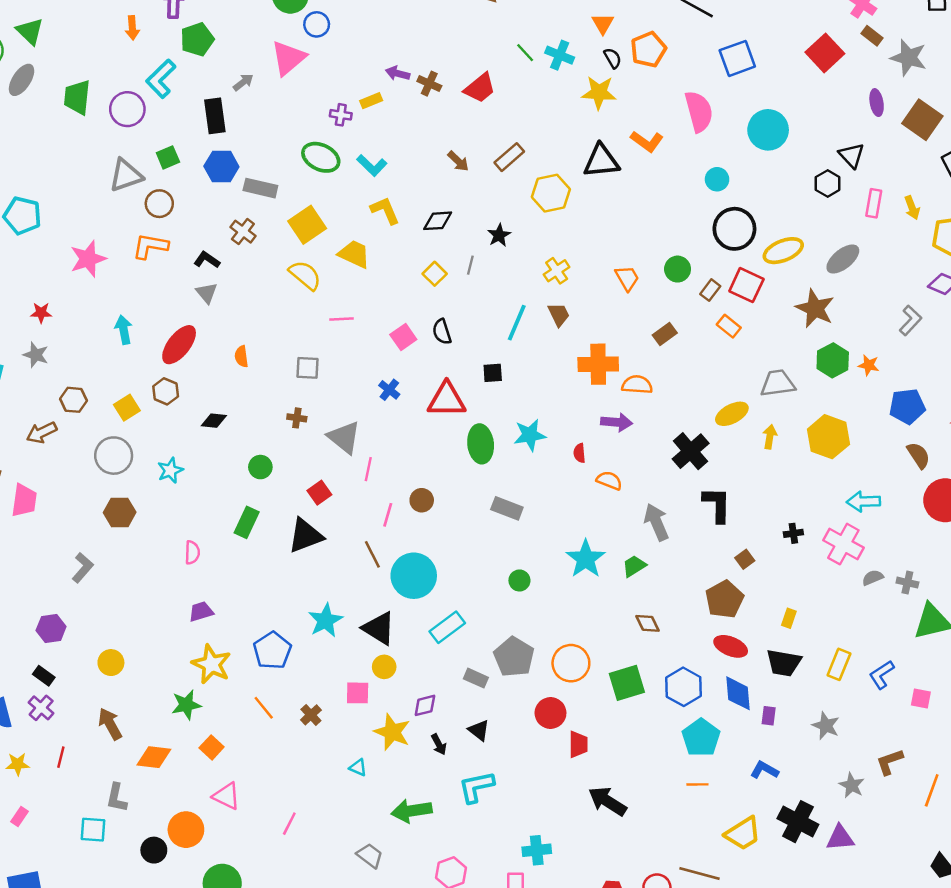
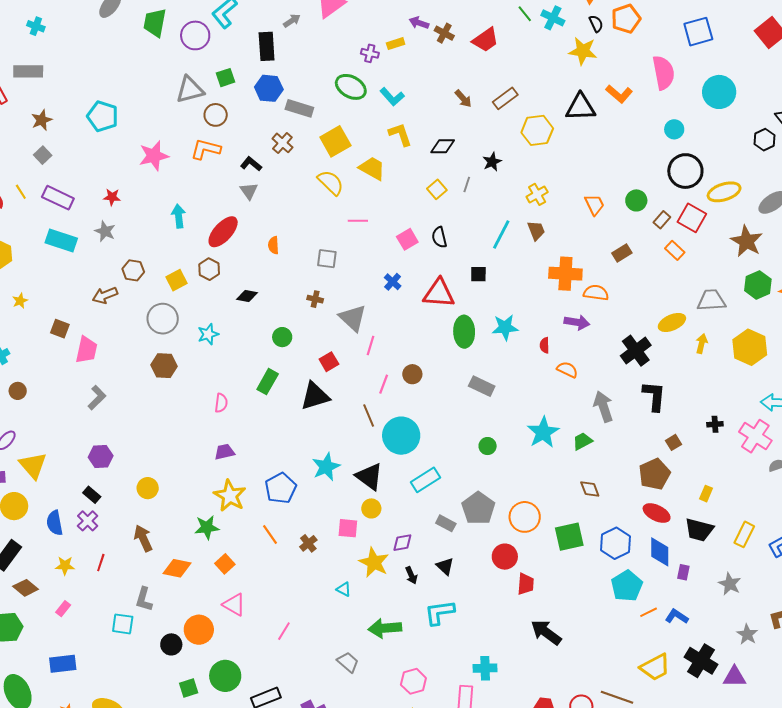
gray L-shape: (83, 568) -> (97, 398), moved
orange line: (697, 784) -> (649, 612), moved, turned -30

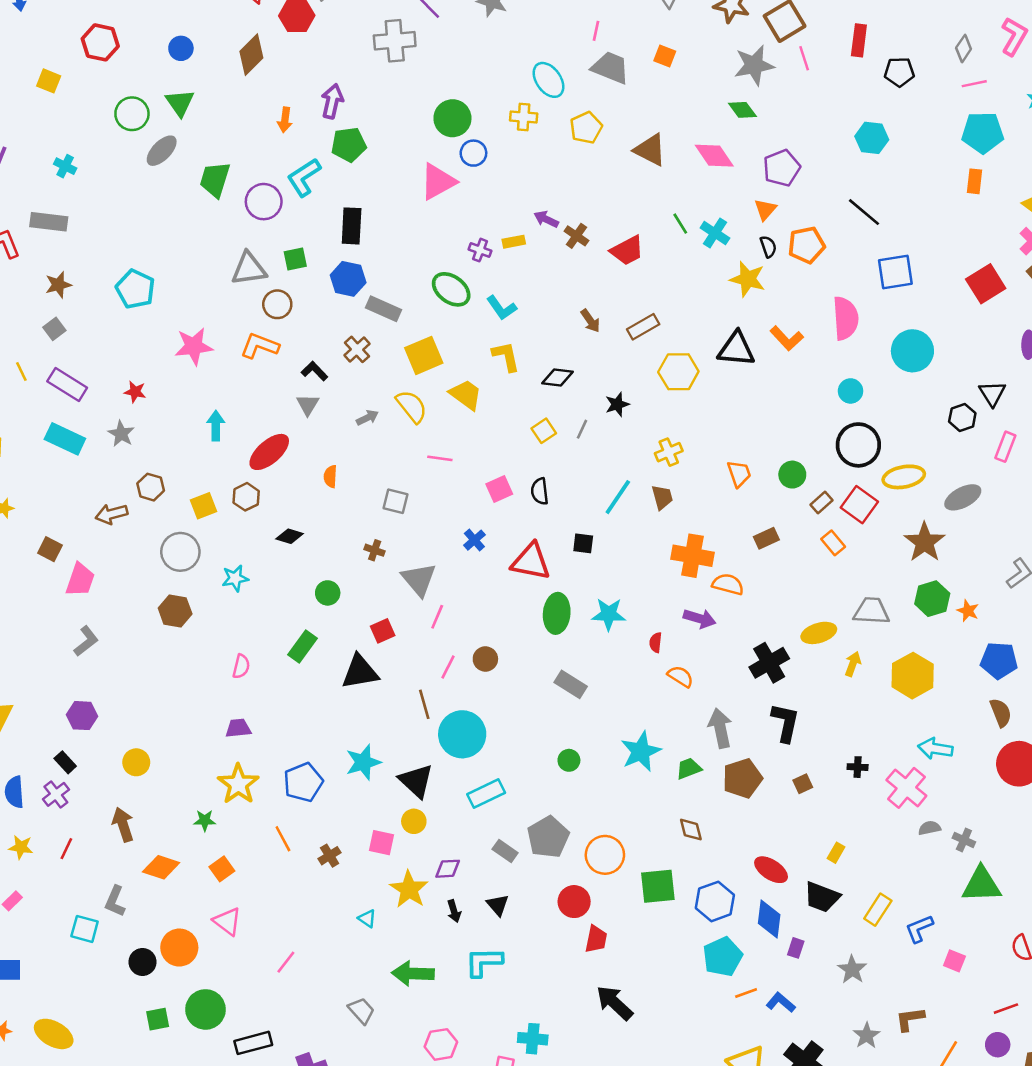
gray arrow: (292, 21) -> (367, 418), moved
brown pentagon: (654, 474) -> (742, 778), moved
green star: (207, 527) -> (205, 820), size x0.7

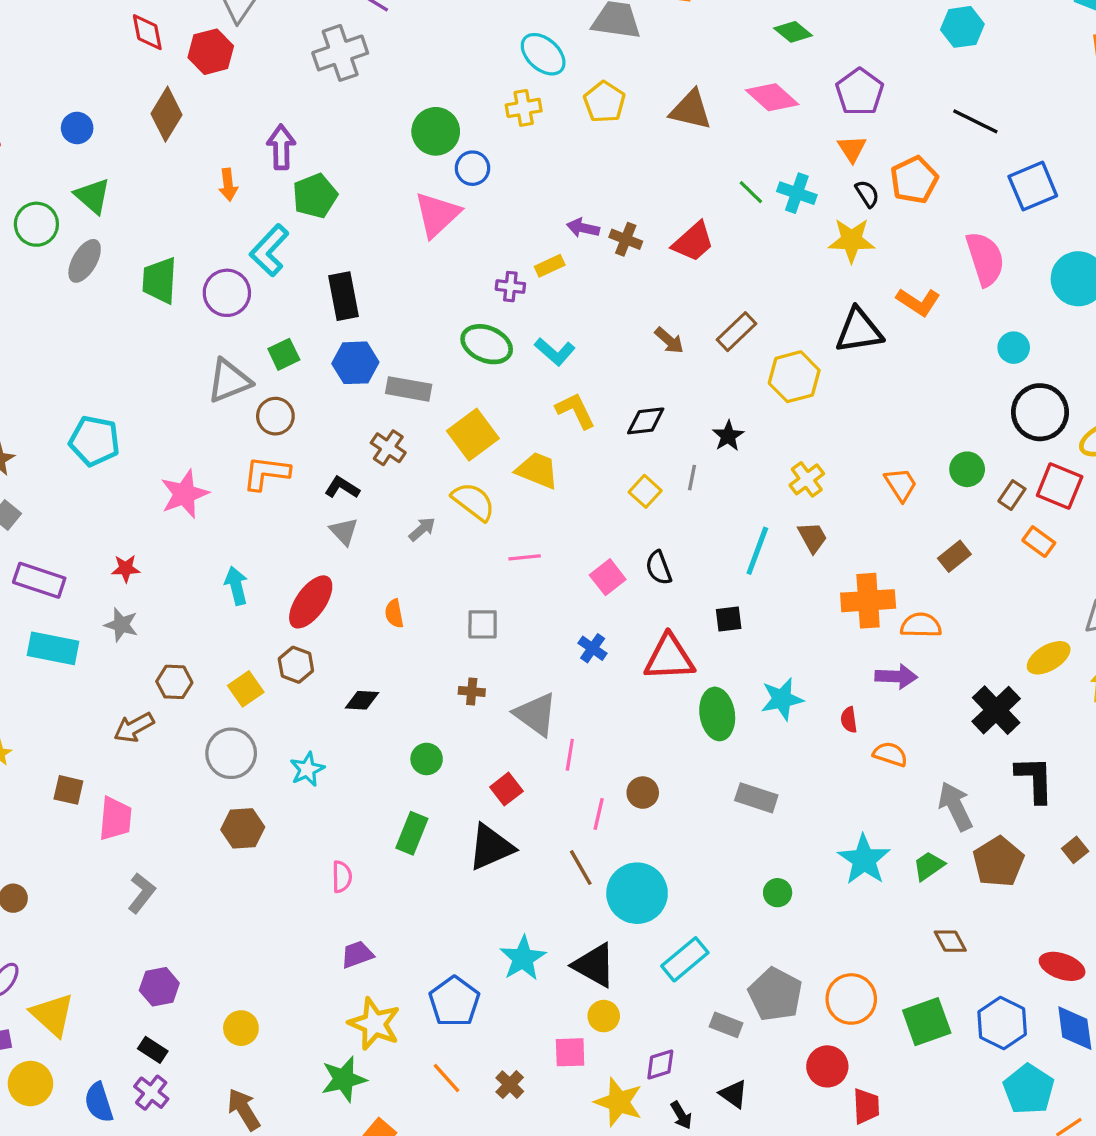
green star: (205, 820) -> (344, 1079), size x1.6

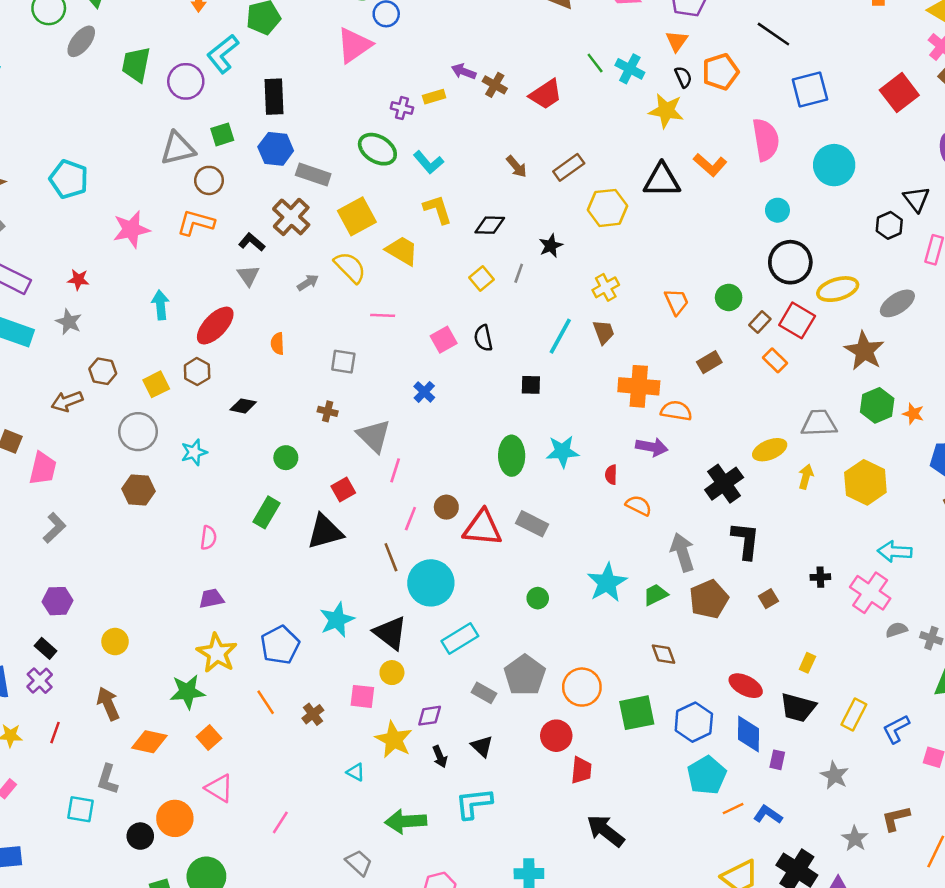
brown cross: (388, 448) -> (291, 217), size x1.4
red triangle: (669, 658) -> (482, 528), moved

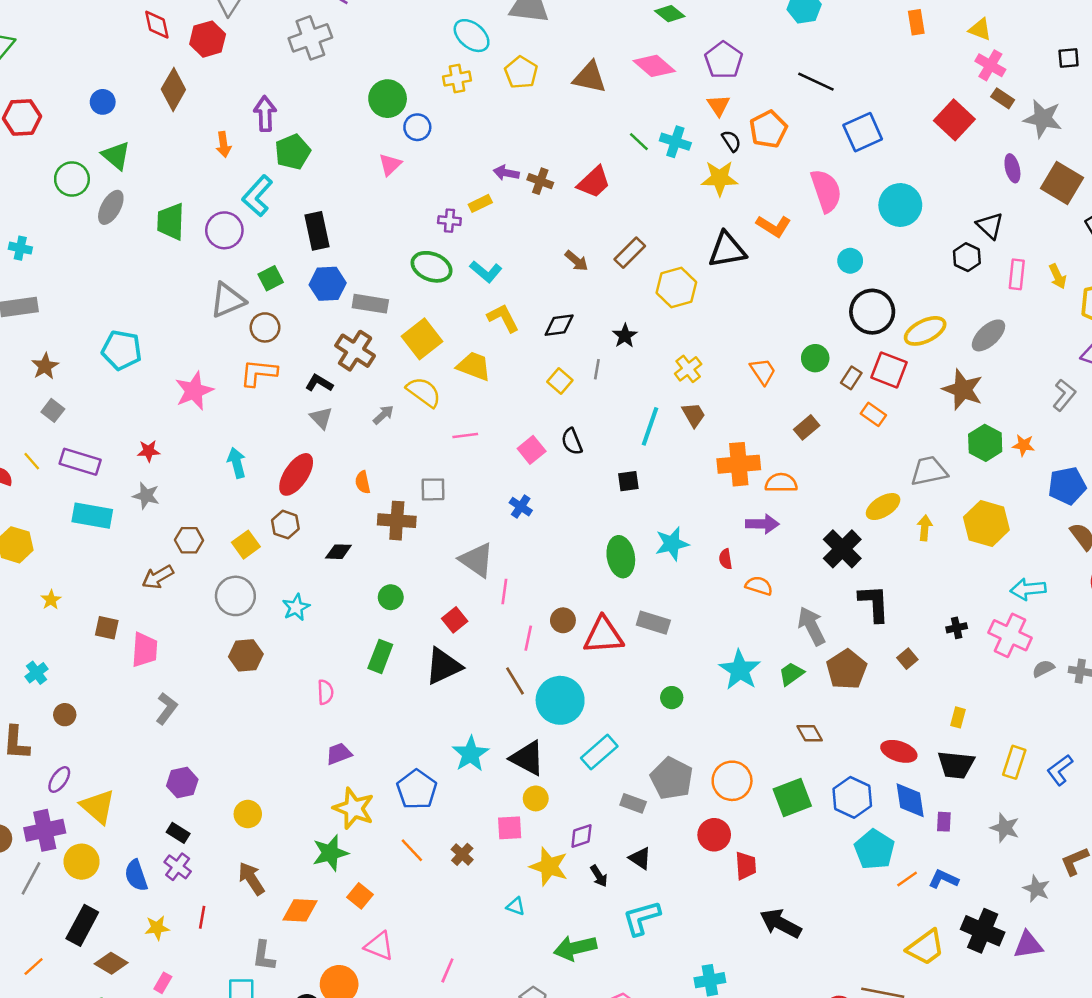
pink triangle: (354, 45) -> (390, 165), size x0.6
brown cross: (328, 411) -> (397, 521), moved, size x1.8

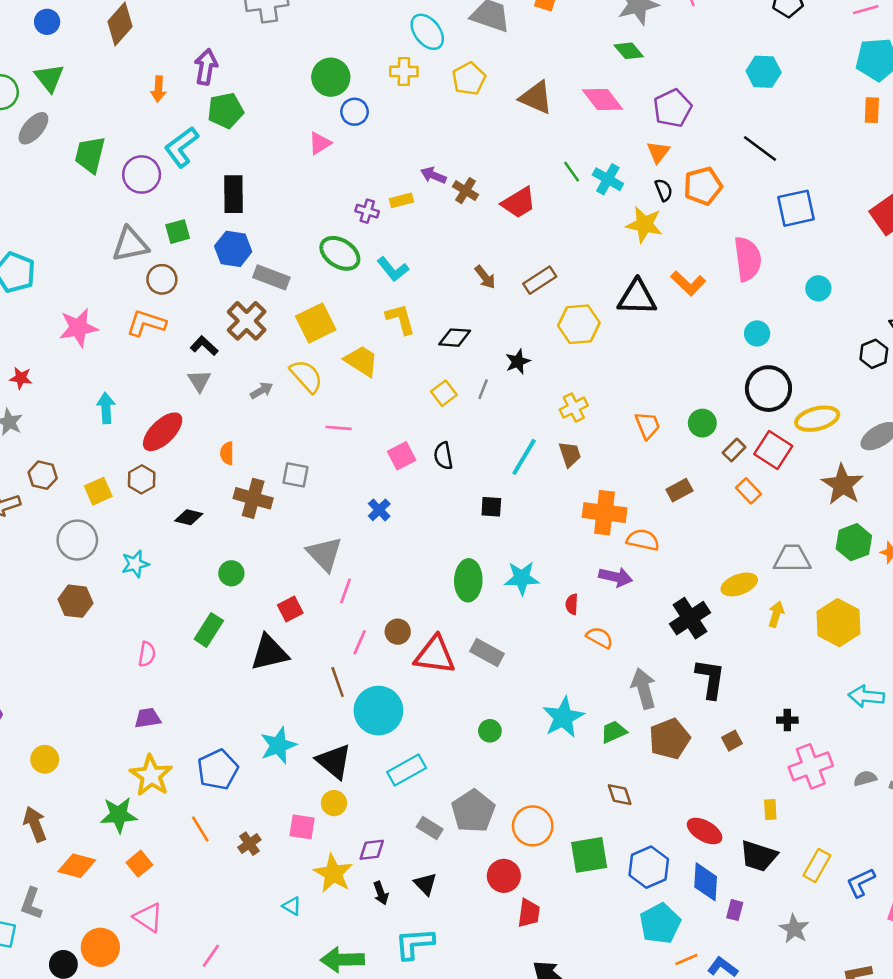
cyan circle: (900, 205) -> (818, 288), size x0.6
pink cross: (1010, 635) -> (811, 766), moved, turned 33
yellow rectangle: (958, 717) -> (770, 809), turned -30

